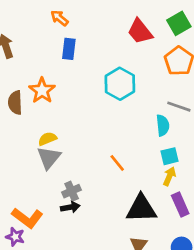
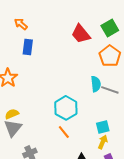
cyan hexagon: (120, 84) -> (66, 108), moved
cyan semicircle: (163, 125) -> (96, 84), moved

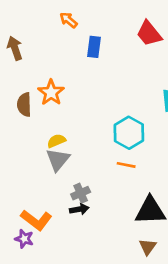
blue rectangle: (28, 47) -> (94, 47), moved
orange line: (64, 132) -> (126, 165), turned -40

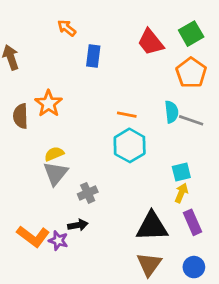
orange line: (126, 165) -> (127, 115), moved
gray cross: (81, 193) -> (88, 193), moved
purple star: (24, 239) -> (58, 240), moved
brown triangle: (148, 247) -> (149, 264), size x1.4

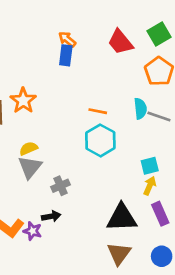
orange arrow: (67, 28) -> (67, 39), moved

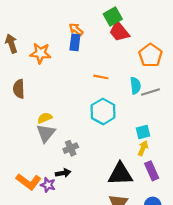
green square: (159, 34) -> (113, 16), moved
orange star: (23, 101) -> (40, 53), moved, turned -30
orange line: (98, 111) -> (101, 77), moved
gray line: (159, 117) -> (151, 92), turned -36

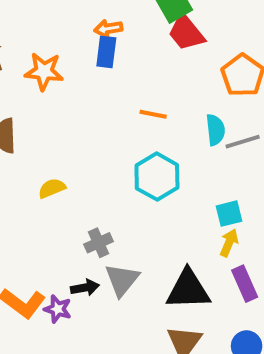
orange arrow: (76, 29) -> (108, 29), turned -48
gray triangle: (46, 133) -> (122, 280), moved

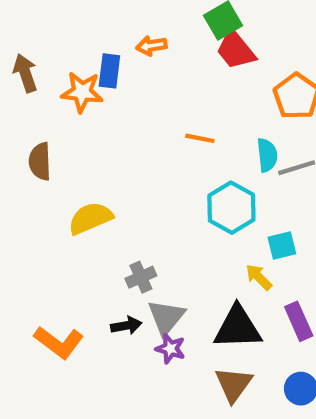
blue rectangle: (106, 52) -> (109, 71), moved
cyan hexagon: (157, 177) -> (231, 208), moved
yellow semicircle: (52, 188) -> (90, 218), size x1.5
yellow arrow: (229, 243) -> (259, 277), moved, turned -68
purple star: (58, 309) -> (170, 349), moved

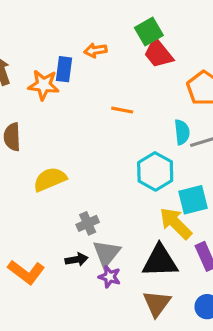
orange line: (200, 138) -> (122, 110), moved
cyan square: (282, 246) -> (193, 200), size x1.4
yellow arrow: (259, 277) -> (176, 223), size x1.6

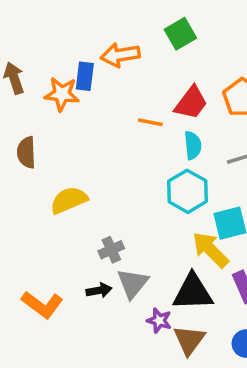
orange arrow: (95, 50) -> (120, 55), size x1.5
red trapezoid: (158, 53) -> (191, 103), moved, turned -104
cyan semicircle: (182, 132) -> (193, 145), moved
purple star: (110, 277) -> (159, 321), moved

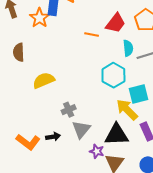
orange star: (62, 94) -> (39, 18), turned 30
cyan semicircle: (193, 145) -> (128, 48), moved
black arrow: (99, 290) -> (53, 137), moved

